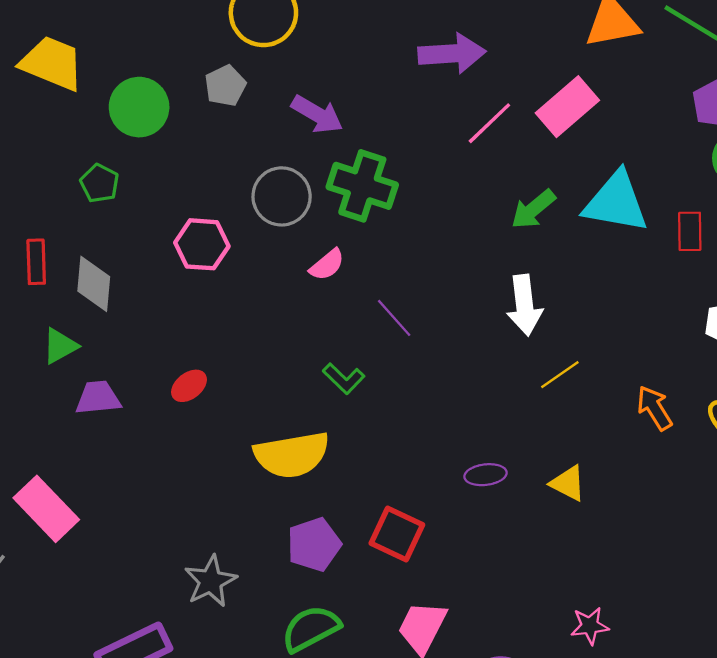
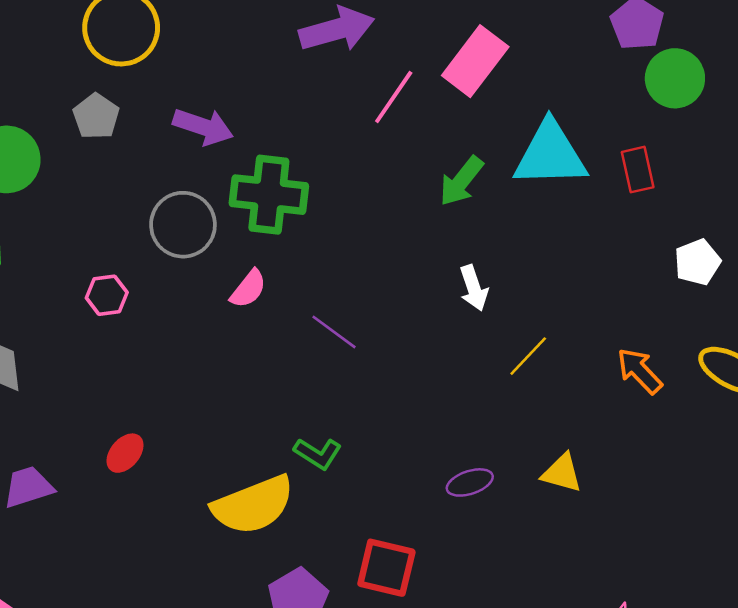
pink hexagon: (202, 244) -> (107, 295), size x0.7
white arrow: (525, 305) -> (474, 288), size x0.7
green L-shape: (344, 379) -> (318, 453), moved

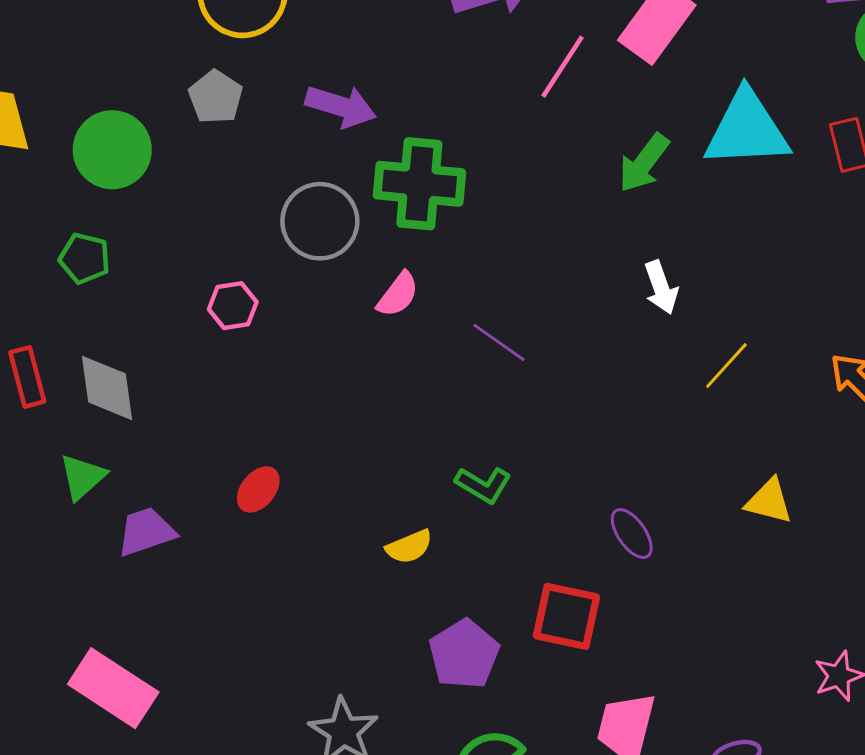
purple ellipse: (470, 482) -> (632, 534), moved, turned 75
yellow semicircle: (253, 505) -> (409, 547), size x0.5

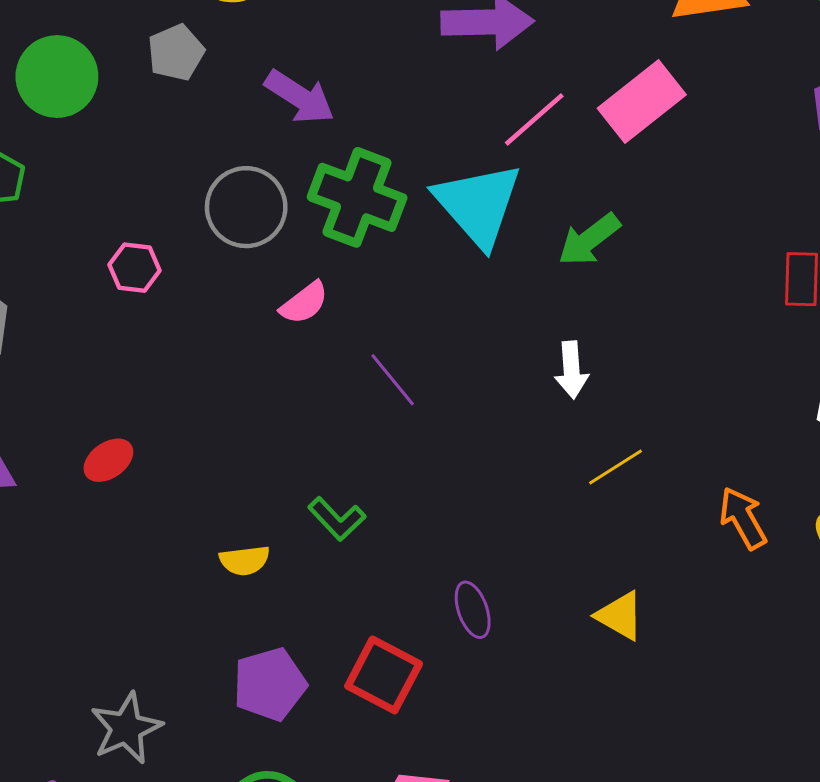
cyan triangle: (747, 130) -> (478, 204), moved, turned 36

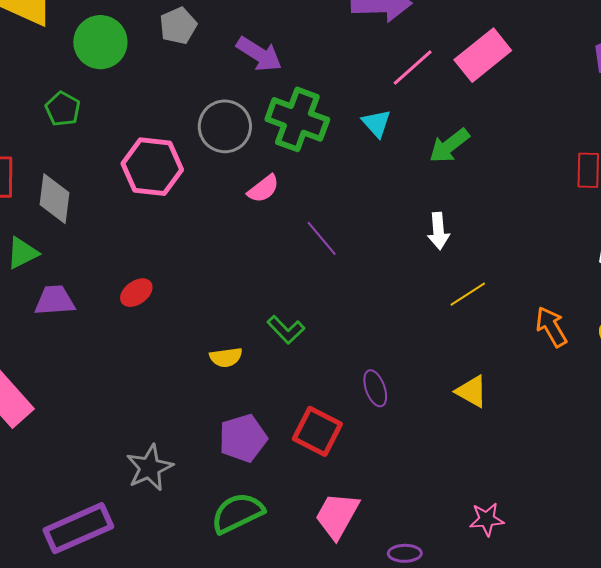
cyan triangle: (478, 204) -> (376, 123), size x0.5
pink hexagon: (135, 268) -> (152, 167), size x1.8

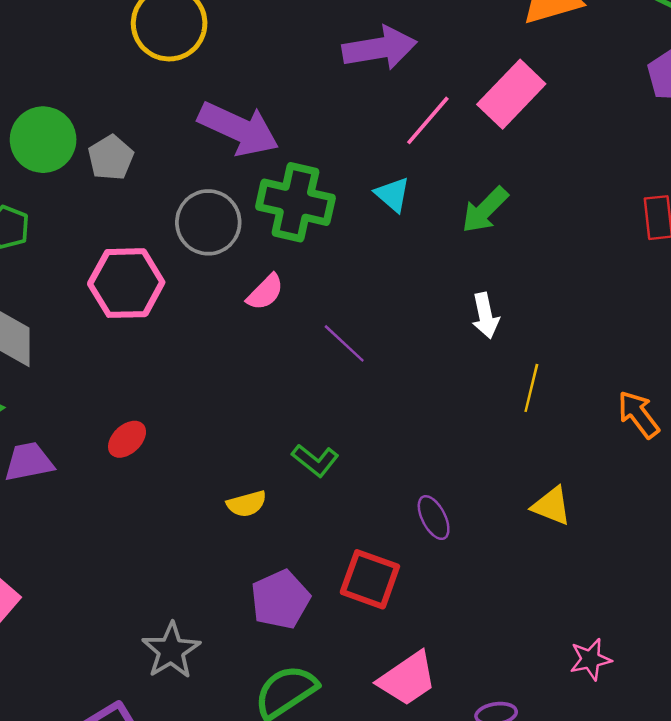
gray pentagon: (178, 26) -> (111, 158), moved
purple arrow: (259, 54) -> (239, 129), size x1.4
yellow line: (468, 294) -> (531, 388), turned -36
pink trapezoid: (337, 516) -> (407, 679), turned -146

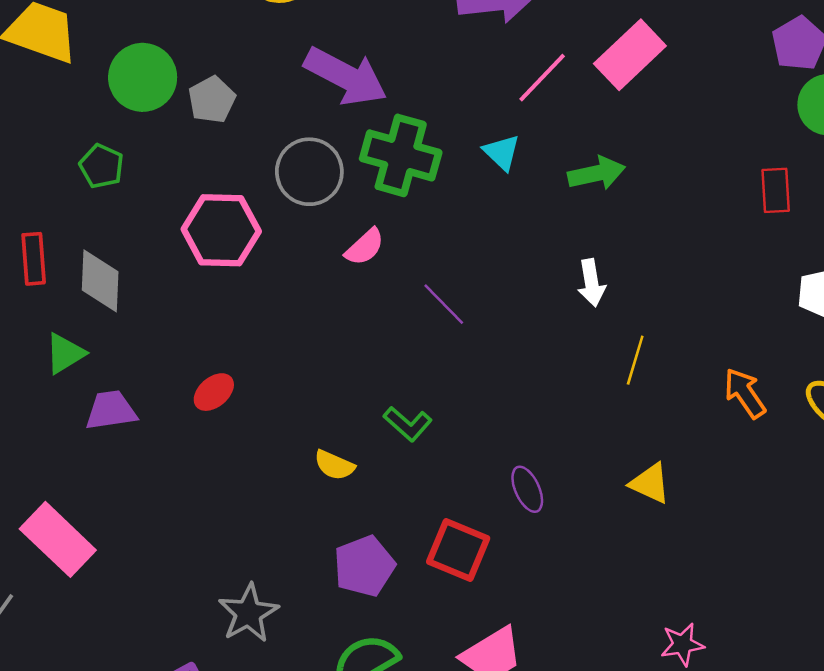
green arrow: (485, 210) -> (596, 173), turned -150
yellow semicircle: (247, 504) -> (334, 465), turned 36

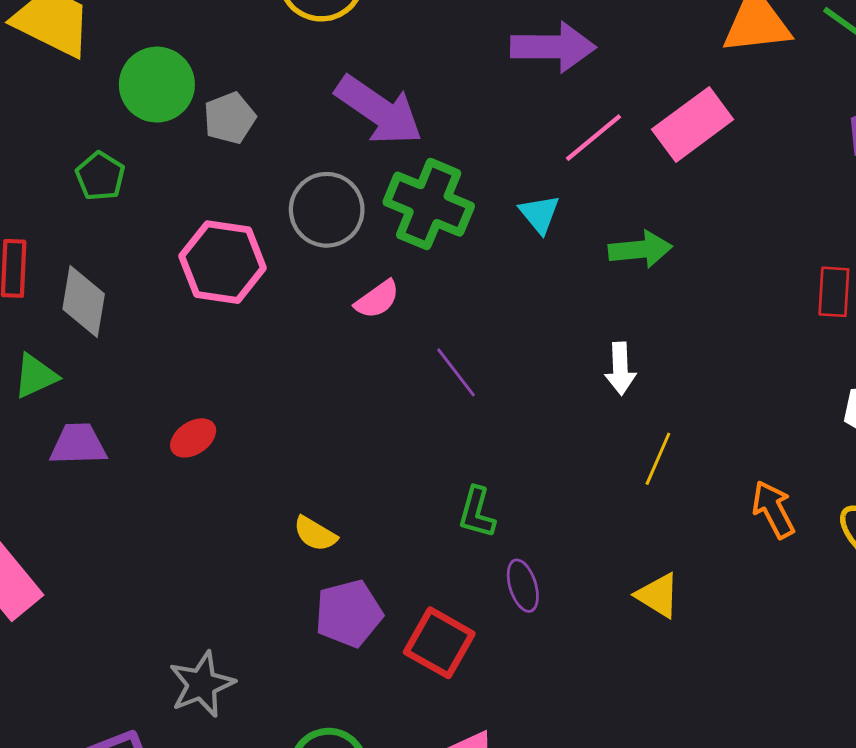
green L-shape: (408, 424) -> (477, 512), moved, turned 57
purple pentagon: (364, 566) -> (349, 613), moved

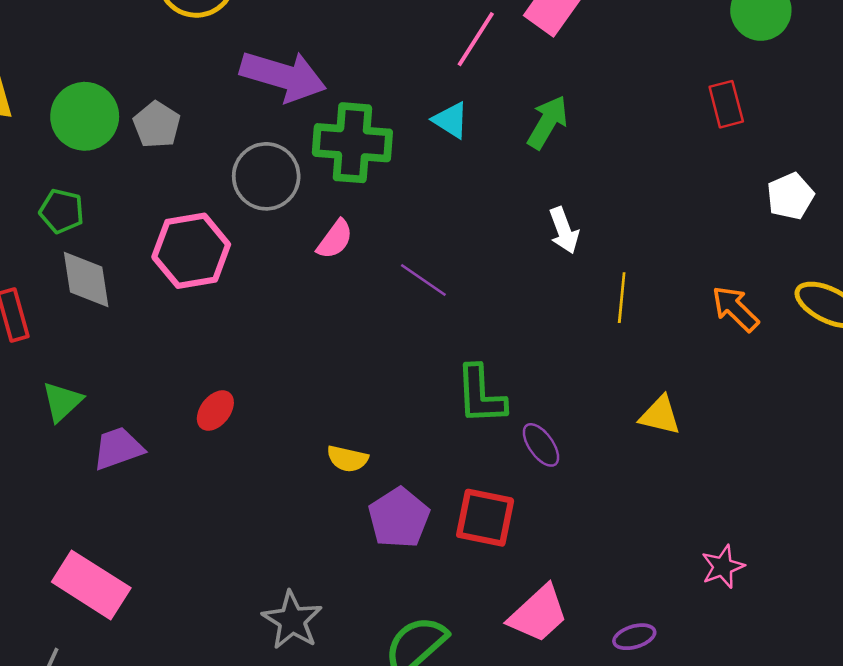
green arrow: (640, 249) -> (547, 122), turned -36
gray diamond: (84, 301) -> (86, 279), moved
green L-shape: (477, 512) -> (481, 395), size x1.4

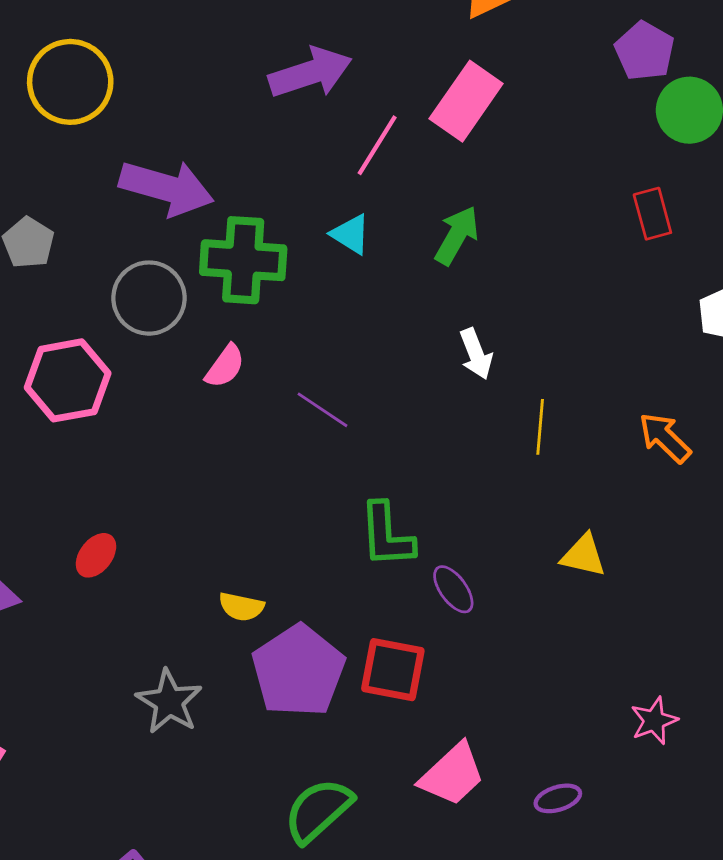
purple pentagon: (399, 518) -> (298, 671), size x1.4
gray star: (292, 620) -> (169, 702), moved

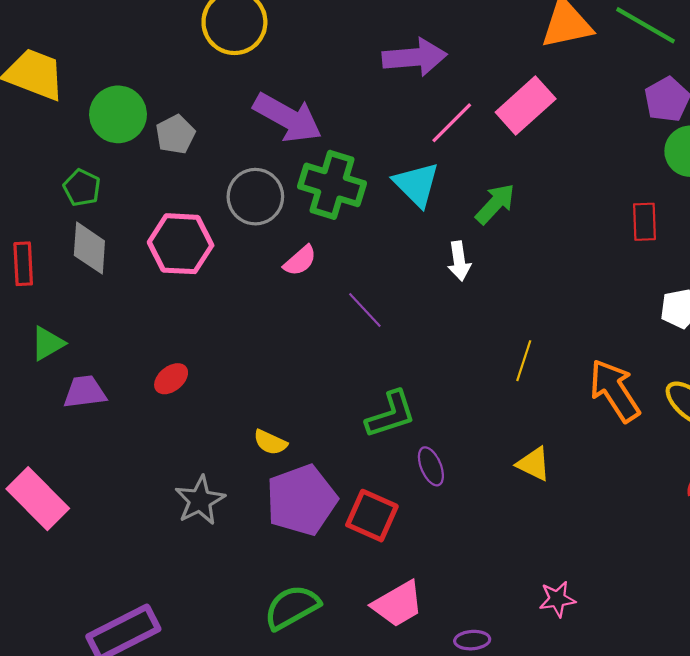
cyan triangle: (351, 234) -> (416, 184), size x1.5
white arrow: (476, 354) -> (459, 261), moved
orange arrow: (665, 438) -> (615, 391), size x1.5
green L-shape: (387, 535) -> (391, 414), turned -118

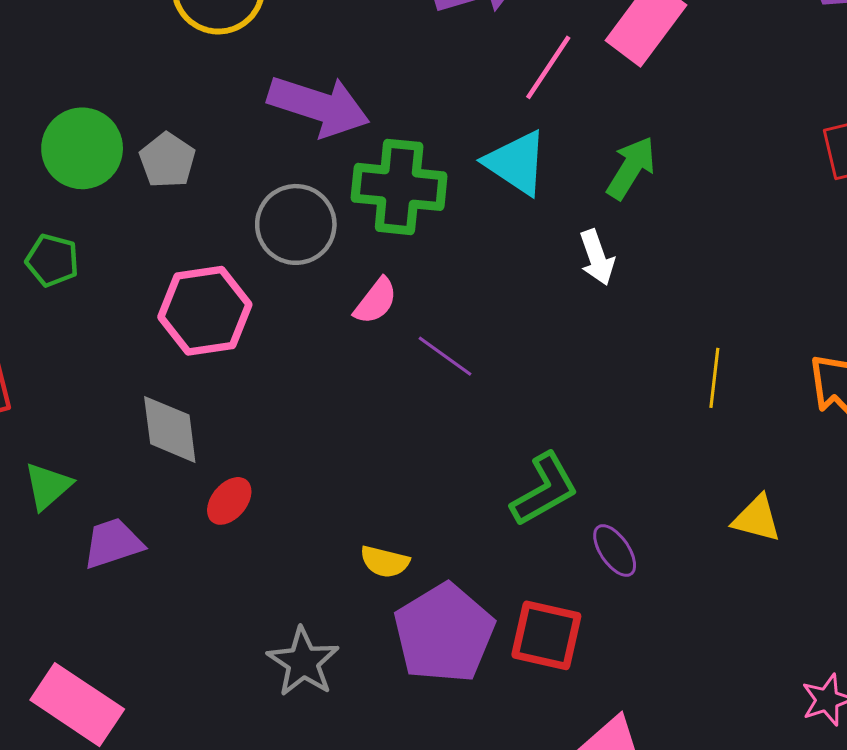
gray diamond: (89, 248) -> (170, 429), moved
purple line: (365, 310) -> (445, 356), moved

